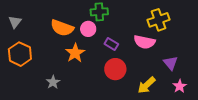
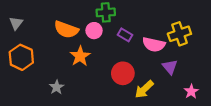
yellow cross: (159, 20) -> (179, 34), moved
purple rectangle: (111, 44) -> (125, 35), moved
purple triangle: (171, 63) -> (170, 67), moved
yellow arrow: (146, 85) -> (144, 89), moved

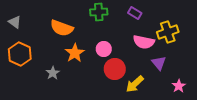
gray triangle: (16, 23) -> (15, 22), turned -32
pink circle: (94, 31) -> (104, 49), moved
purple rectangle: (125, 35) -> (135, 13), moved
gray star: (57, 87) -> (53, 73), moved

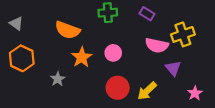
red circle: (115, 69) -> (118, 88), moved

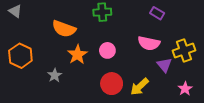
purple rectangle: (147, 14) -> (157, 13), moved
gray triangle: (16, 24) -> (15, 11), moved
yellow cross: (183, 34) -> (184, 50), moved

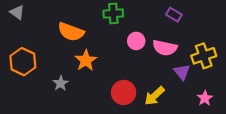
pink circle: (107, 50) -> (136, 41), moved

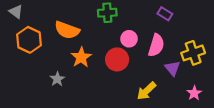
pink semicircle: (165, 48) -> (156, 45), turned -85
orange hexagon: (23, 62) -> (29, 40), moved
red circle: (124, 92) -> (117, 59), moved

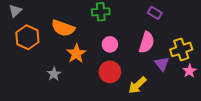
gray triangle: (16, 12) -> (15, 11), turned 40
pink circle: (129, 39) -> (110, 44), moved
red circle: (117, 59) -> (110, 72), moved
pink star: (194, 93) -> (189, 71), moved

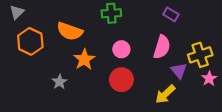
yellow arrow: (137, 85) -> (165, 94), moved

